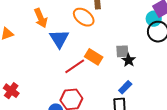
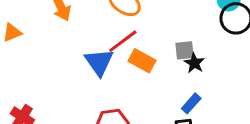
blue triangle: (59, 39) -> (99, 62), moved
red line: (75, 66) -> (123, 41), moved

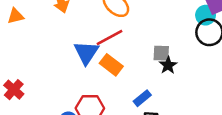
orange rectangle: (142, 61) -> (111, 65), moved
blue rectangle: (191, 103) -> (142, 98), moved

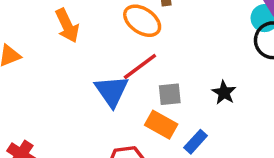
gray square: (161, 53) -> (170, 94), moved
orange rectangle: (111, 65) -> (161, 125), moved

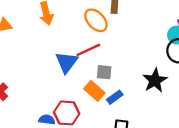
black star: (224, 93) -> (155, 80), moved, size x1.5
blue rectangle: (196, 142) -> (115, 97), moved

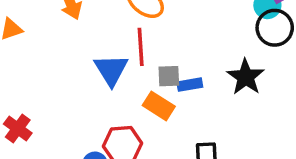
red line: (88, 50) -> (141, 47), turned -60
blue rectangle: (115, 97) -> (190, 85), moved, turned 35

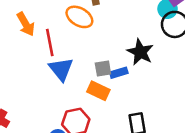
red line: (141, 47) -> (50, 43), moved
black star: (246, 77) -> (140, 52), moved

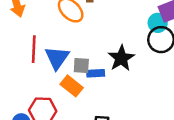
red line: (50, 43) -> (34, 49), moved
blue triangle: (61, 69) -> (57, 58), moved

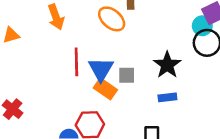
blue rectangle: (96, 73) -> (167, 97), moved
orange rectangle: (72, 86) -> (105, 89), moved

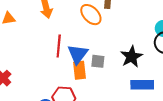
orange rectangle: (105, 89) -> (80, 70), turned 42
blue rectangle: (167, 97) -> (142, 85), moved, size x1.5

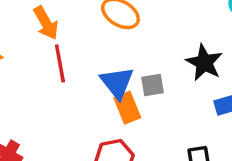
red line: (59, 46) -> (60, 63), moved

